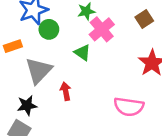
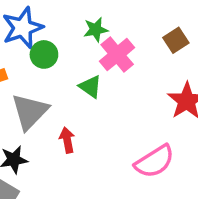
pink semicircle: (129, 107) -> (155, 161), turned -40

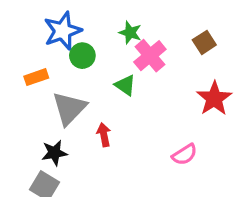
green star: (96, 30) -> (130, 33), turned 30
pink semicircle: (155, 161) -> (185, 154), size x0.7

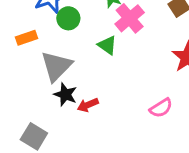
red arrow: (104, 135) -> (88, 105), moved, turned -102
black star: (54, 153) -> (65, 95), moved, turned 30

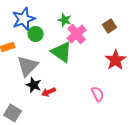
green triangle: (107, 45) -> (62, 52), size x1.6
pink semicircle: (161, 108) -> (98, 94), turned -84

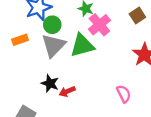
green triangle: (62, 52) -> (82, 45), turned -50
gray triangle: (28, 66) -> (53, 45), moved

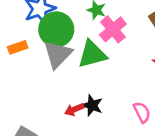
green circle: (52, 25) -> (56, 29), size x1.6
black star: (50, 83) -> (92, 105), moved

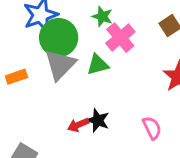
orange rectangle: (18, 47) -> (16, 77), moved
green triangle: (92, 54) -> (98, 65), size x0.7

